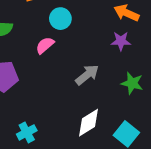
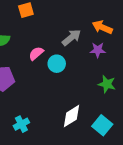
cyan circle: (60, 19) -> (57, 64), moved
gray arrow: (87, 75) -> (72, 37), moved

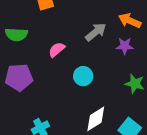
cyan circle: (57, 64) -> (83, 76), moved

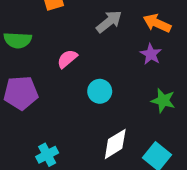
gray arrow: (96, 32) -> (109, 22), moved
purple star: (125, 46) -> (151, 54), turned 30

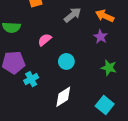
white diamond: (115, 144) -> (63, 97), moved
cyan cross: (47, 155) -> (31, 79), moved

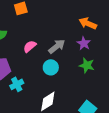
gray arrow: (73, 15) -> (57, 46), moved
green star: (109, 68) -> (87, 65), moved

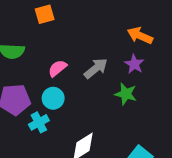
green star: (87, 65) -> (126, 94), moved
cyan circle: (51, 67) -> (53, 98), moved

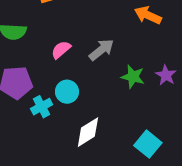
purple star: (134, 64) -> (166, 75), moved
cyan circle: (53, 98) -> (67, 92), moved

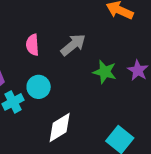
pink semicircle: (61, 50) -> (33, 45), turned -54

